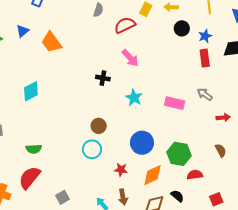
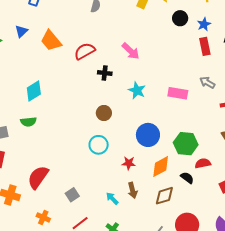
red semicircle: (125, 25) -> (85, 51), moved
brown circle: (99, 126) -> (104, 113), moved
green semicircle: (34, 149) -> (28, 122), moved
black semicircle: (177, 196) -> (187, 178), moved

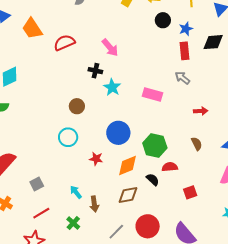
black cross: (105, 73) -> (95, 71), moved
gray arrow: (207, 82) -> (182, 78), moved
brown arrow: (133, 190) -> (94, 204), moved

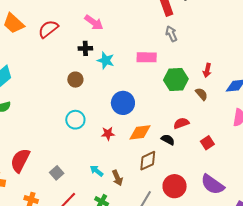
gray arrow: (182, 78) -> (171, 34), turned 42
brown circle: (77, 106) -> (75, 80), moved
red arrow: (201, 111) -> (207, 70), moved, turned 120
green hexagon: (155, 145) -> (176, 80), moved
orange diamond: (127, 166) -> (140, 132), turned 30

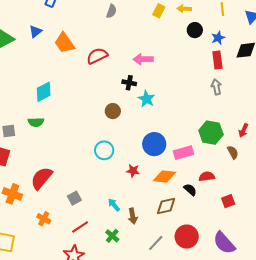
pink arrow: (94, 22) -> (143, 59), turned 132
pink rectangle: (147, 57) -> (183, 153), moved, turned -30

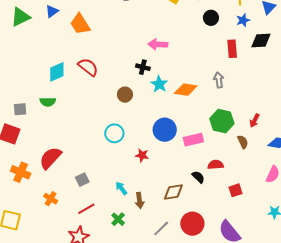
blue star: (218, 38) -> (243, 20), moved
red semicircle: (97, 56) -> (88, 67), moved, turned 60
gray arrow: (216, 87) -> (219, 80), moved
orange diamond: (165, 177) -> (186, 90), moved

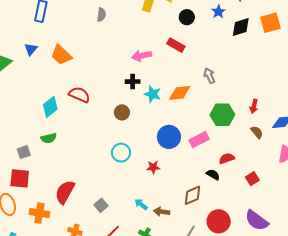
red rectangle: (232, 49) -> (176, 45), moved, turned -42
brown semicircle: (243, 142) -> (257, 132), moved
brown arrow: (140, 200) -> (162, 212), turned 119

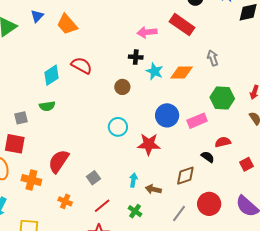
red rectangle: (176, 45) -> (182, 25), size x1.4
red star: (153, 167) -> (149, 144), size x1.6
cyan arrow: (141, 204) -> (133, 180), turned 56

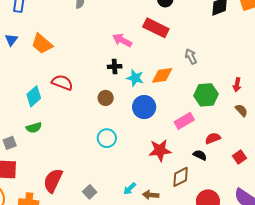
pink arrow: (147, 32) -> (122, 40), turned 42
blue circle: (167, 115) -> (144, 107), moved
red star: (149, 144) -> (160, 150), moved
cyan arrow: (133, 180) -> (130, 189), turned -136

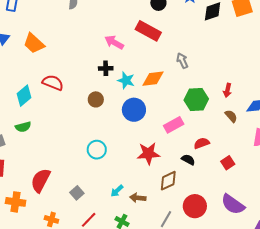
cyan circle: (107, 138) -> (97, 150), moved

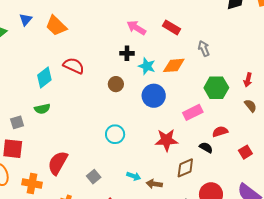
red rectangle: (148, 31) -> (171, 27), moved, size x0.7
cyan arrow: (117, 191) -> (134, 176), turned -120

